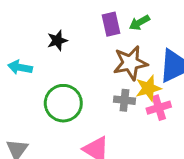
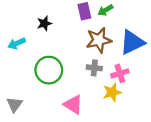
cyan arrow: (20, 67) -> (17, 43), turned -35
yellow star: (148, 88) -> (112, 92), moved

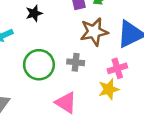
gray cross: (94, 68) -> (76, 62), moved

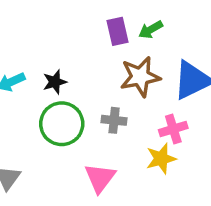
black star: (34, 13) -> (55, 82), moved
pink triangle: (66, 103) -> (100, 178), turned 35

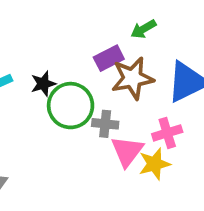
purple rectangle: (117, 31) -> (109, 58), moved, turned 76
green circle: (62, 124) -> (71, 106), moved
pink triangle: (100, 178) -> (127, 151), moved

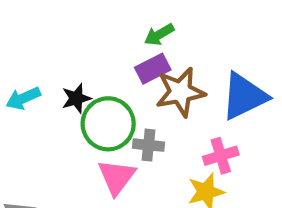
green arrow: (143, 29) -> (159, 35), moved
pink triangle: (127, 151) -> (117, 177), moved

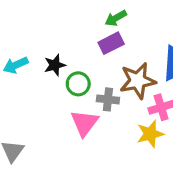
brown star: (180, 92) -> (138, 81), moved
green circle: (108, 124) -> (78, 84), size x0.6

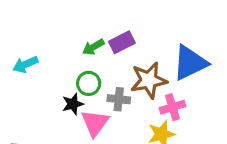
green arrow: (116, 18) -> (93, 47), moved
black star: (55, 65) -> (73, 104), moved

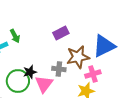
green arrow: (93, 47) -> (15, 36), moved, turned -88
green circle: (89, 83) -> (18, 81), moved, size x1.5

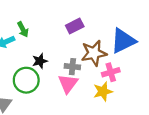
black star: (30, 72) -> (40, 61), moved
pink triangle: (44, 84) -> (68, 84), moved

